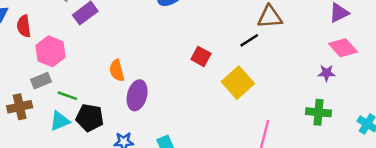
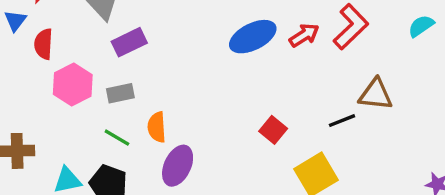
gray rectangle: (41, 81) -> (120, 93), moved
green line: (67, 96) -> (117, 138), moved

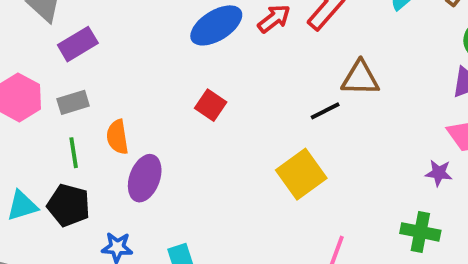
red square: (273, 130) -> (211, 105), moved
green line: (117, 138) -> (74, 153), turned 56

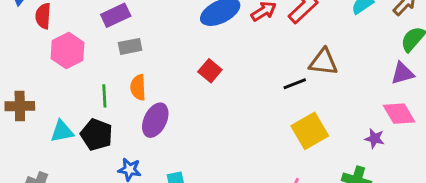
gray rectangle: (73, 102) -> (130, 46), moved
yellow square: (301, 174) -> (310, 131), moved

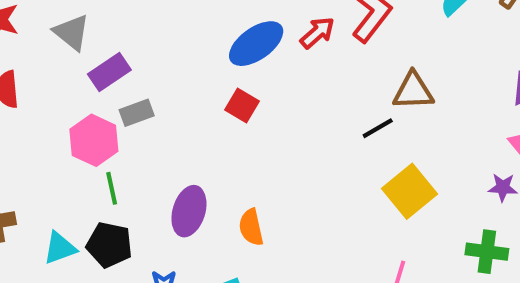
pink hexagon: (68, 51) -> (94, 140), moved
red square: (210, 71) -> (242, 105), moved
orange semicircle: (138, 87) -> (251, 227), moved

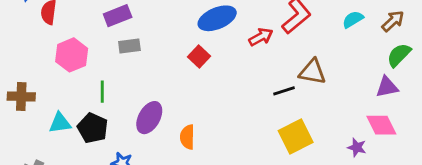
red arrow: (317, 33) -> (261, 37), moved
pink hexagon: (94, 140) -> (72, 55), moved

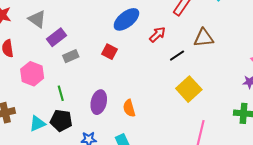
red arrow: (261, 37) -> (157, 35), moved
red square: (199, 57) -> (110, 52), moved
black line: (284, 91) -> (177, 56), moved
yellow square: (296, 137) -> (189, 89), moved

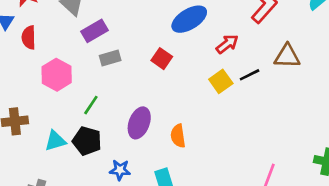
yellow square: (189, 89) -> (221, 81), moved, size x0.7
green line: (61, 93) -> (91, 105), turned 42

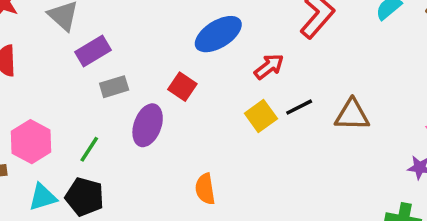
brown triangle: (287, 56) -> (352, 115), moved
pink hexagon: (57, 75) -> (31, 142), moved
purple ellipse: (139, 123) -> (148, 125), moved

